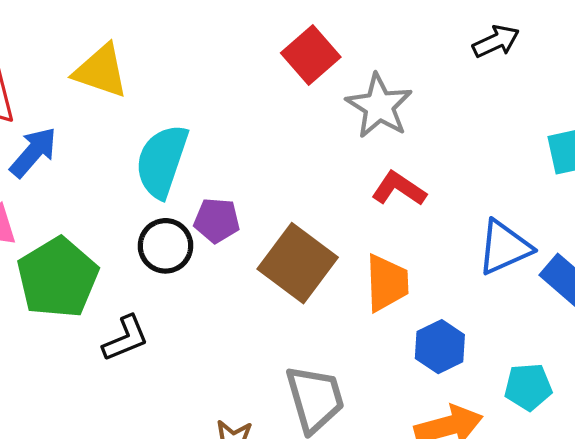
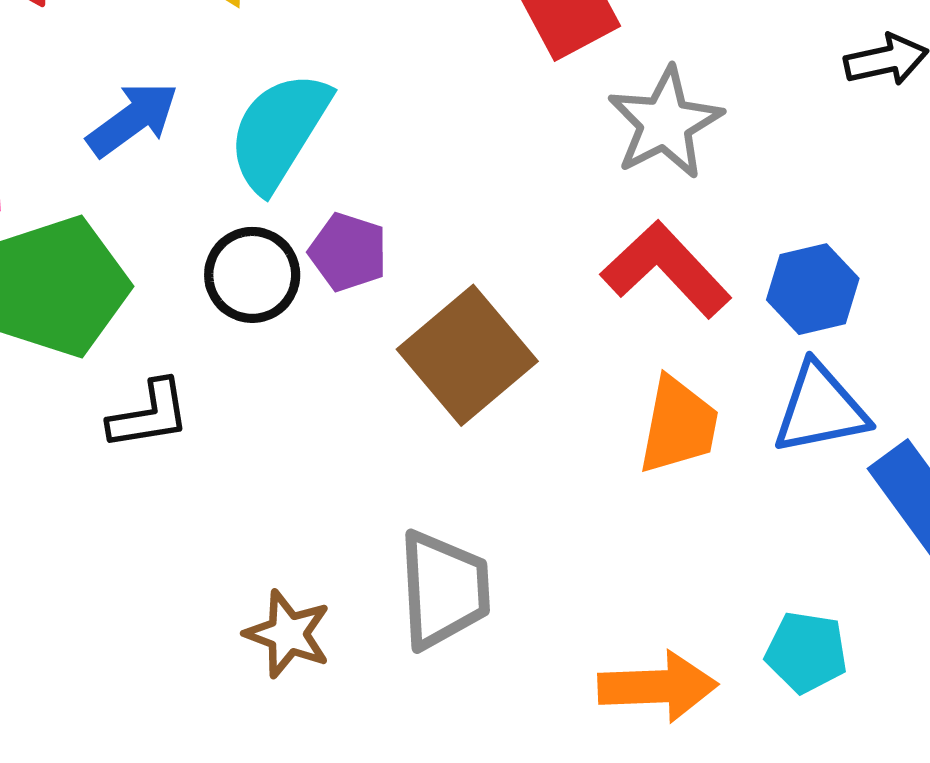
blue arrow: (33, 152) -> (133, 119), moved
red L-shape: (399, 189) -> (666, 269), size x1.4
orange trapezoid: (387, 283) -> (678, 426), moved
blue hexagon: (440, 347) -> (813, 289), moved

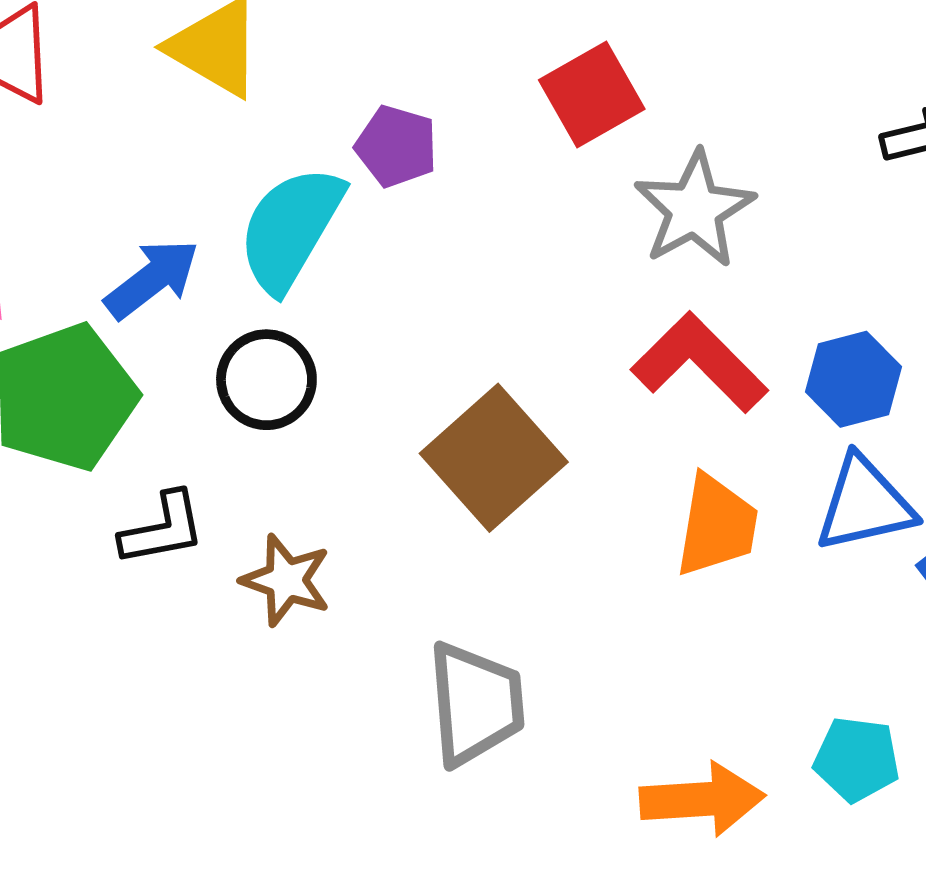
blue arrow: (133, 119) -> (152, 279), moved
purple pentagon: (348, 252) -> (396, 146), moved
brown star: (288, 634) -> (286, 580), moved

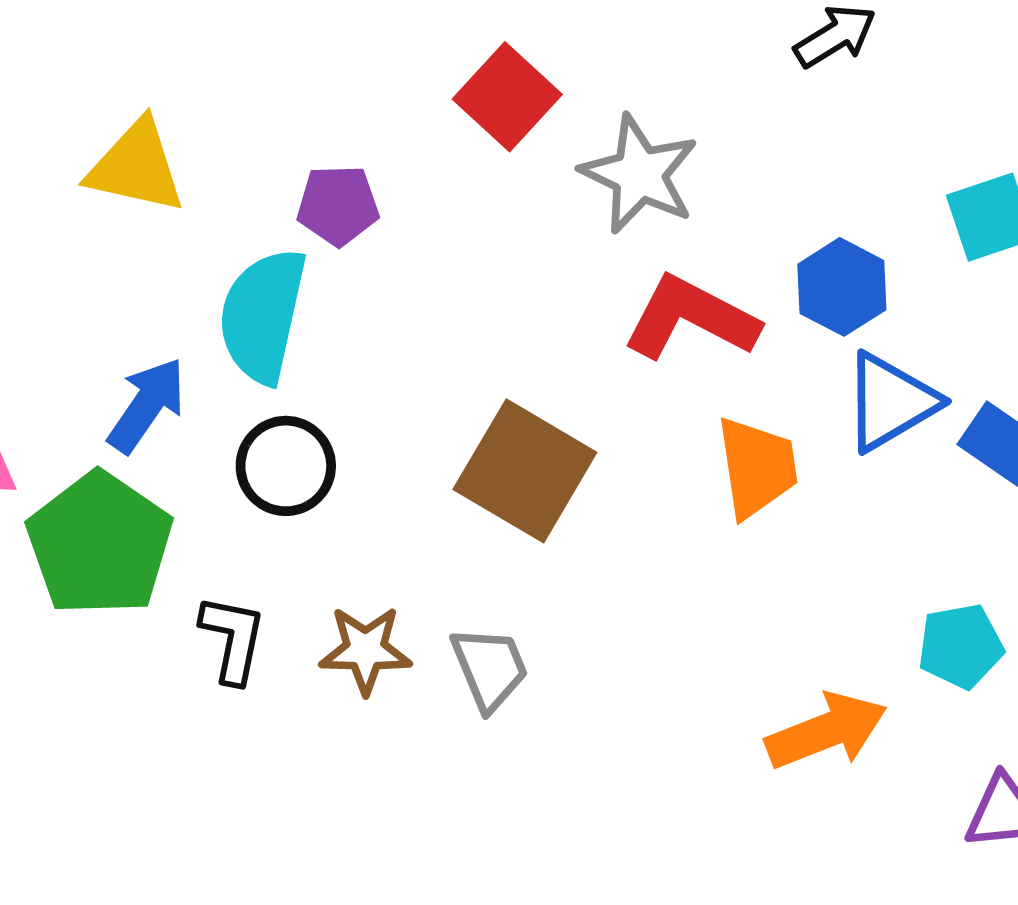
black L-shape: (163, 529) -> (233, 639), turned -50
gray trapezoid: (476, 704) -> (490, 668), moved, size x0.7

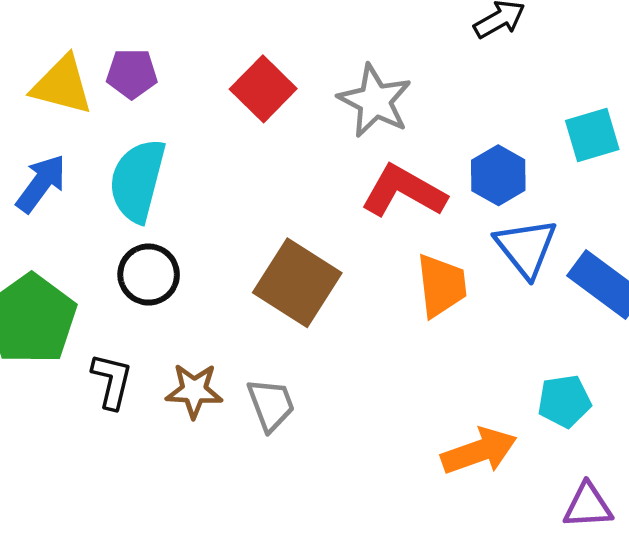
red square: (507, 97) -> (263, 89), moved
purple pentagon: (338, 205) -> (132, 74), moved
blue triangle: (890, 402) -> (526, 248), turned -40
blue arrow: (147, 405) -> (41, 183), moved

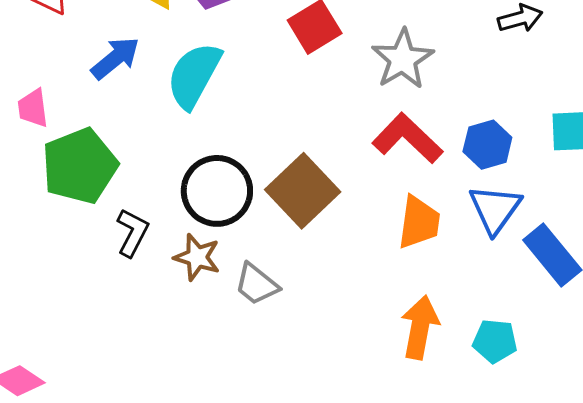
black circle: (149, 275) -> (217, 191), moved, size x1.4
gray trapezoid: (271, 405) -> (257, 284), turned 135
orange arrow: (479, 451) -> (420, 327), moved, turned -74

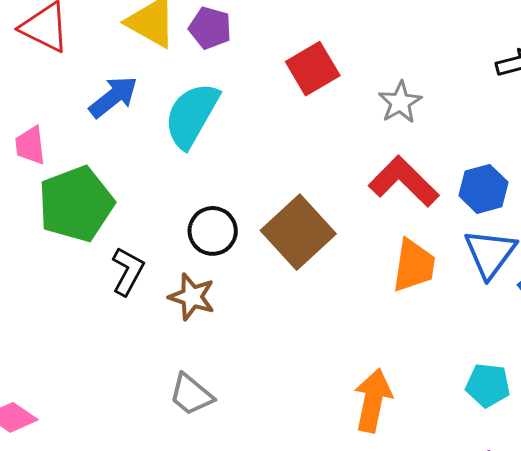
gray star: (403, 59) -> (400, 102), size x0.7
black circle: (217, 191) -> (213, 231), size x0.7
gray trapezoid: (257, 284) -> (191, 395), moved
orange arrow: (420, 327) -> (373, 400), moved

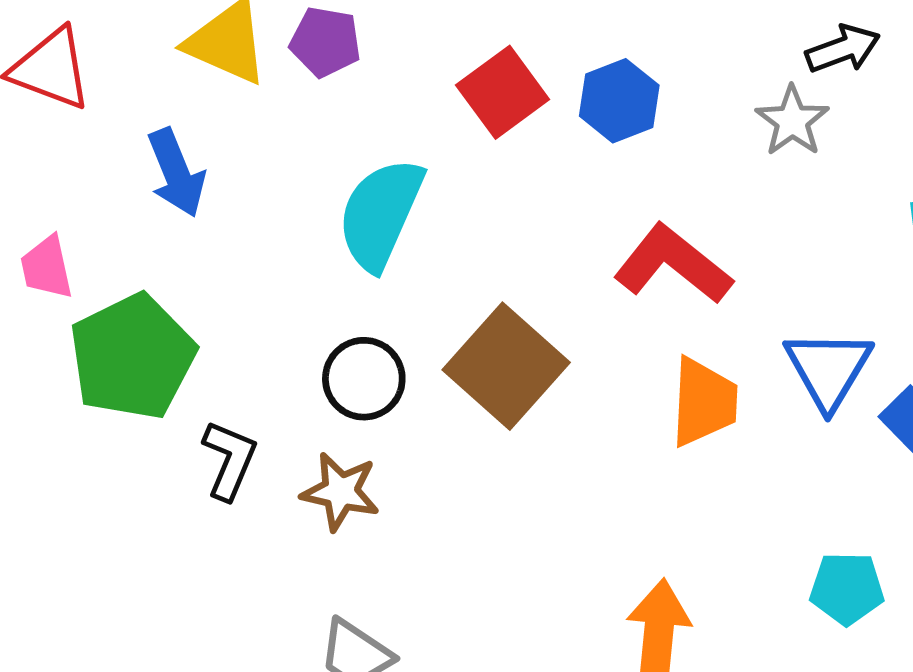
blue arrow: (113, 97) -> (176, 173), turned 112
gray star: (400, 102) -> (792, 121), moved
cyan semicircle: (192, 115) -> (380, 214), moved
blue hexagon: (483, 189) -> (619, 101), moved

